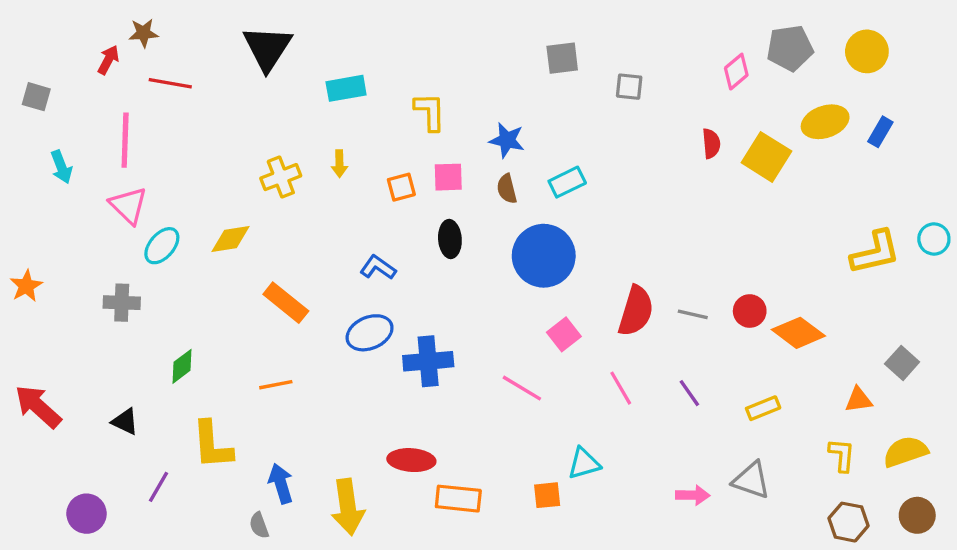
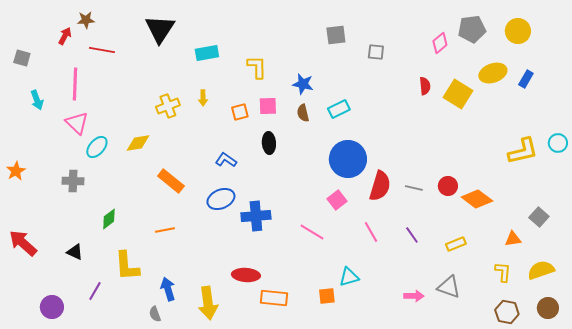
blue circle: (544, 256) -> (348, 159), moved

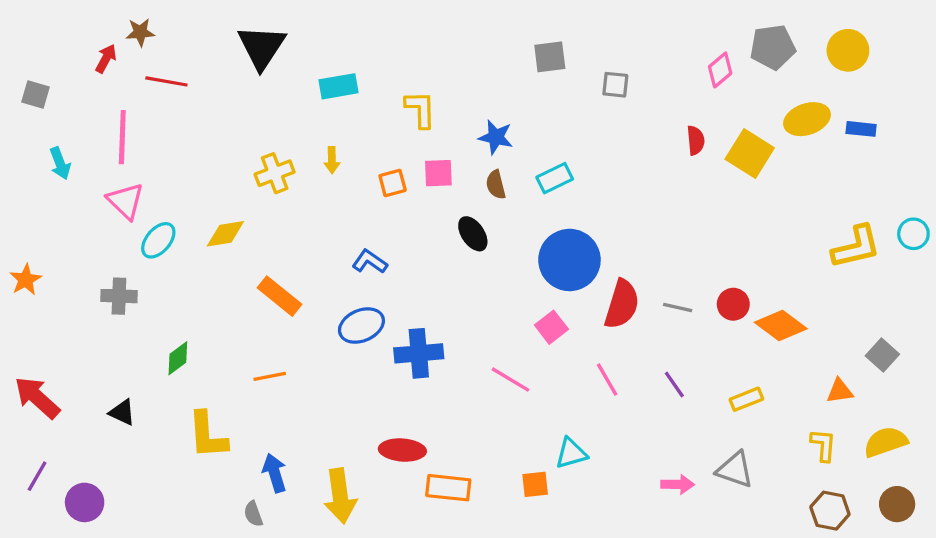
blue rectangle: (526, 79) -> (861, 129), turned 66
black ellipse: (269, 143) -> (473, 234), moved, turned -30
purple line: (95, 291) -> (37, 476), moved

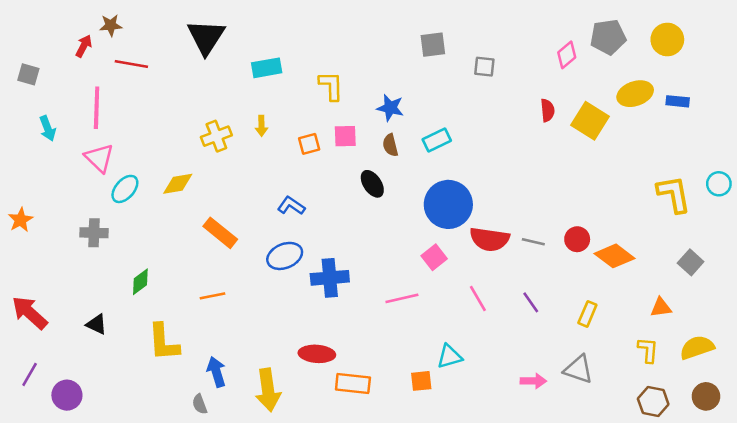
yellow L-shape: (856, 247) -> (674, 194), turned -87
red semicircle: (622, 304) -> (490, 239), turned 81
gray square: (882, 355) -> (691, 262), moved
pink line: (510, 380) -> (402, 298), turned -44
yellow rectangle: (746, 399) -> (587, 314), turned -45

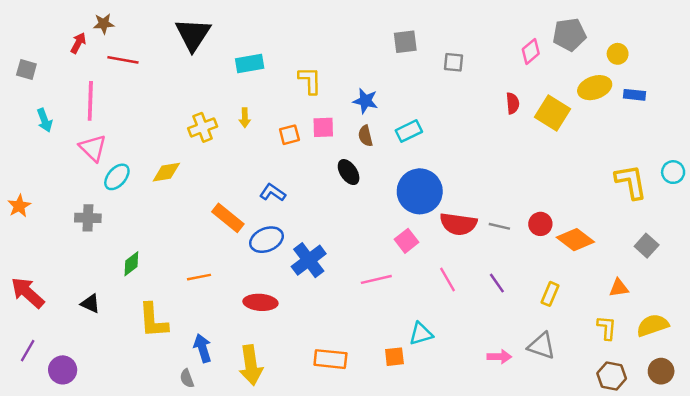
yellow circle: (667, 39) -> (618, 54), moved, size x0.7
orange rectangle: (220, 233) -> (228, 218), moved
blue cross: (330, 278) -> (309, 260), turned -32
red ellipse: (317, 354) -> (260, 302), moved

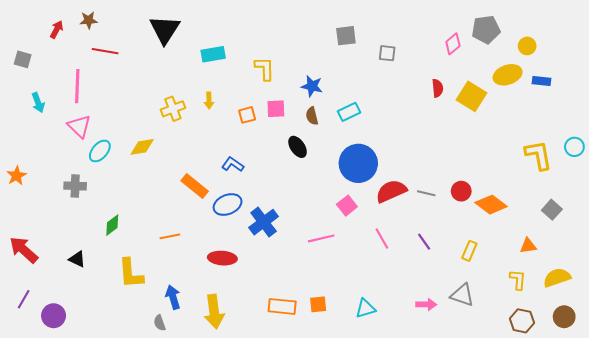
red arrow: (78, 43) -> (57, 30), moved
red semicircle: (458, 224) -> (391, 191), turned 148
cyan triangle: (421, 334) -> (365, 308), moved
orange square: (394, 357) -> (318, 304), moved

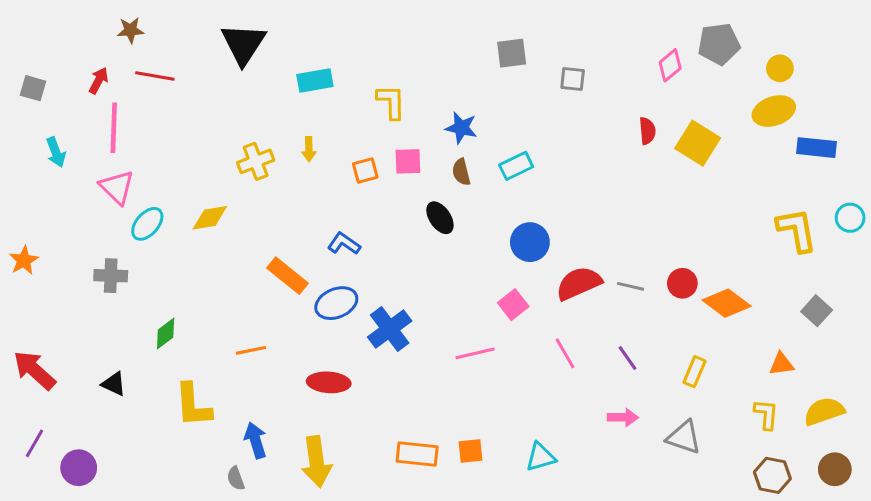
red arrow: (57, 30) -> (99, 81), moved
yellow ellipse: (508, 75) -> (774, 111), moved
blue rectangle: (542, 81) -> (817, 148), moved, size x1.4
blue circle: (358, 163) -> (530, 242), size x0.7
pink arrow: (426, 304) -> (623, 417), moved

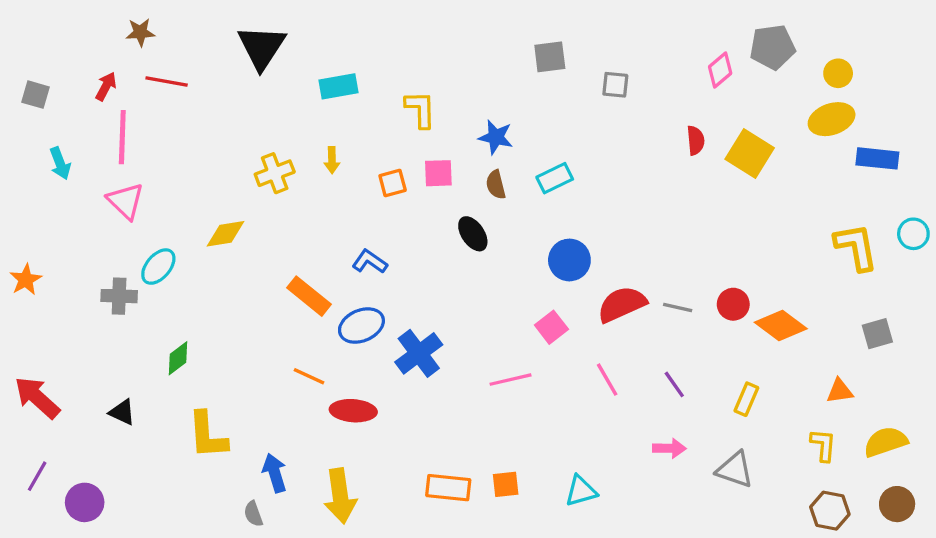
cyan ellipse: (147, 224) -> (158, 267), moved
gray square: (817, 311) -> (877, 334), turned 32
orange line: (251, 350) -> (309, 376), moved, turned 36

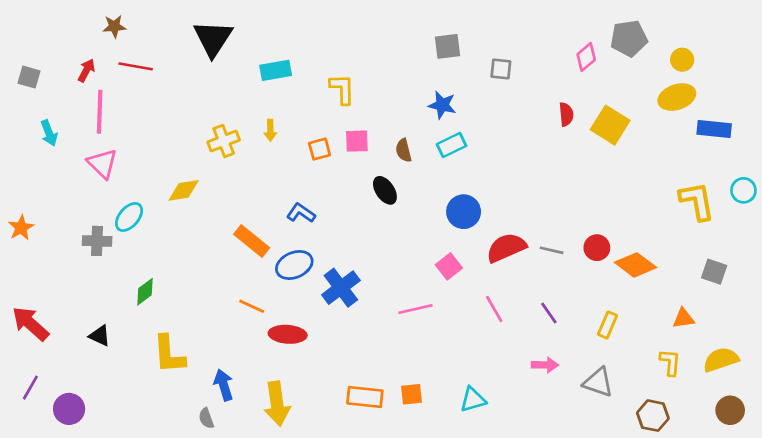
blue star: (496, 137) -> (442, 105), moved
gray square: (877, 334) -> (714, 272), turned 35
brown hexagon: (830, 511) -> (653, 416), moved

